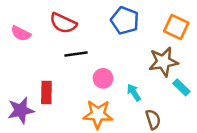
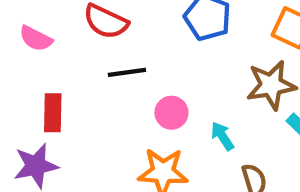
red rectangle: (46, 92) -> (53, 113), moved

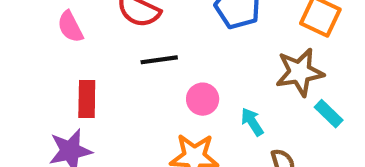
pink semicircle: (36, 38) -> (70, 27), turned 36

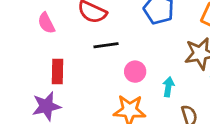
cyan arrow: (252, 122) -> (168, 87), turned 42

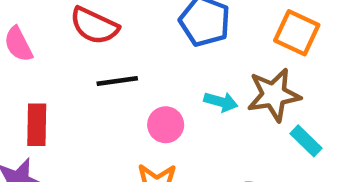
cyan arrow: (168, 87) -> (221, 102), moved, turned 96

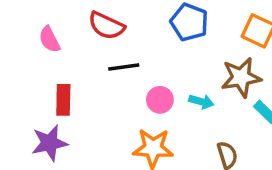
cyan arrow: (221, 102) -> (201, 102), moved

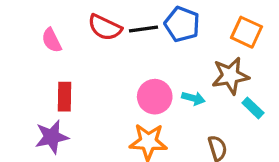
black line: (124, 67) -> (143, 29), moved
pink circle: (160, 100) -> (155, 97), size x1.4

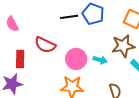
red semicircle: (105, 27) -> (45, 45), moved

